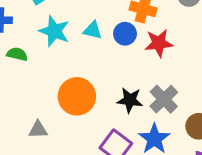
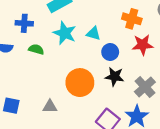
blue circle: (125, 34) -> (110, 52), moved
black star: (130, 100) -> (114, 77), moved

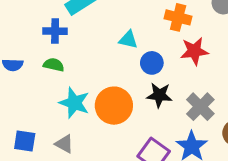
blue cross: (24, 23) -> (55, 31), moved
cyan star: (65, 33) -> (74, 103), moved
gray triangle: (50, 106) -> (64, 144), moved, turned 32

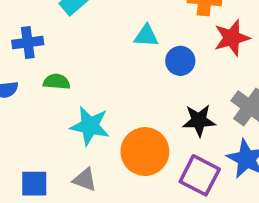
blue cross: (55, 31) -> (28, 43), moved
black star: (159, 95) -> (199, 121), moved
orange circle: (114, 106) -> (145, 152), moved

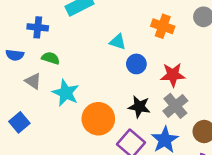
red star: (232, 38) -> (173, 75), moved
gray triangle: (85, 180) -> (33, 81), moved
blue square: (34, 184) -> (19, 122), turned 36

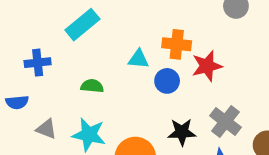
orange cross: (163, 26) -> (177, 44), moved
green semicircle: (51, 58) -> (92, 86), moved
red star: (173, 75) -> (207, 66), moved

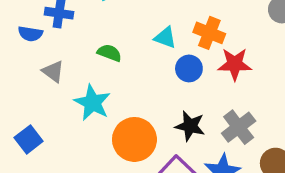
blue semicircle: (17, 102) -> (30, 34), moved
gray triangle: (46, 129) -> (53, 71), moved

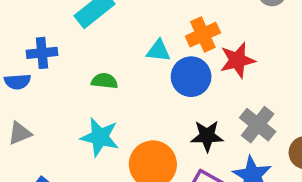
orange cross: (209, 33) -> (203, 35), turned -32
blue circle: (189, 68) -> (191, 77), size x1.4
gray triangle: (53, 71) -> (20, 133), moved, turned -45

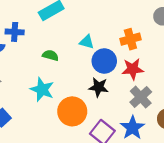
orange cross: (203, 35) -> (130, 39), moved
red star: (237, 60) -> (133, 69), moved
black star: (207, 136) -> (99, 87), moved

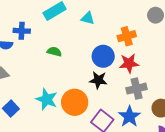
cyan triangle: (87, 42) -> (88, 18), moved
cyan star: (42, 89) -> (47, 99), moved
gray cross: (141, 97) -> (137, 89), turned 30

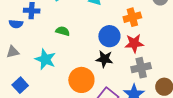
cyan star: (47, 99) -> (45, 59), moved

